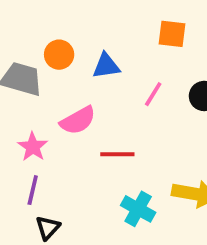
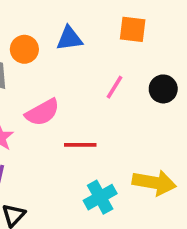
blue triangle: (106, 66) -> (69, 38), moved
cyan cross: (138, 209) -> (100, 197), turned 32

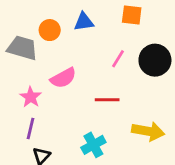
black circle: (163, 89) -> (155, 60), size x1.5
red line: (80, 145) -> (107, 100), moved
cyan cross: (100, 197) -> (93, 145), moved

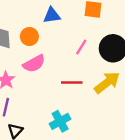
orange circle: (50, 30) -> (29, 37), moved
yellow arrow: (148, 131) -> (107, 82), moved, turned -48

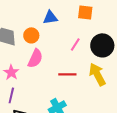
pink semicircle: (34, 64) -> (35, 58), turned -36
yellow arrow: (107, 82) -> (97, 74), turned -80

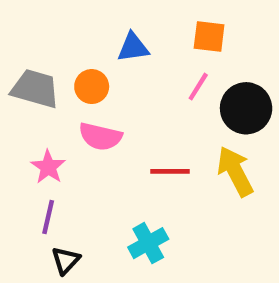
pink line: (75, 44) -> (198, 87), moved
pink semicircle: (35, 58) -> (100, 137), turned 78

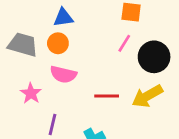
blue triangle: (133, 47) -> (63, 18), moved
yellow arrow: (235, 171) -> (147, 96), turned -92
purple line: (48, 217) -> (53, 125), moved

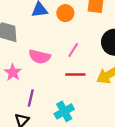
orange circle: (58, 43) -> (65, 13), moved
pink line: (124, 43) -> (73, 50), moved

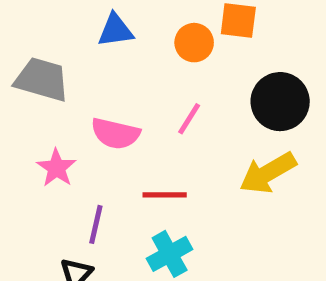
orange circle: (65, 13) -> (194, 43), moved
red line: (75, 75) -> (165, 195), moved

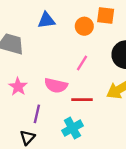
pink semicircle: (115, 134) -> (56, 85), moved
red line: (165, 195) -> (82, 100), moved

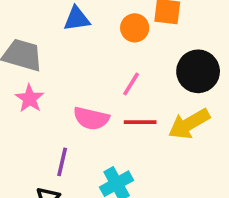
pink star: (18, 87) -> (30, 99), moved
red line: (82, 100) -> (140, 122), moved

